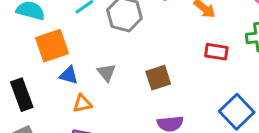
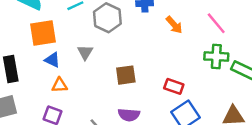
red rectangle: (216, 52) -> (174, 86), moved
gray triangle: (107, 73) -> (85, 52), moved

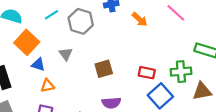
orange square: (43, 33) -> (27, 42), turned -30
green cross: (216, 56) -> (181, 72), moved

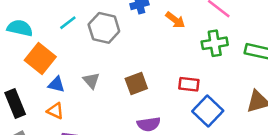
gray triangle: (66, 54) -> (91, 81), moved
green cross: (181, 72) -> (215, 43), moved
orange triangle: (47, 86) -> (55, 111), moved, turned 40

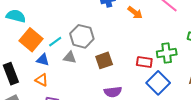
cyan line: (68, 23) -> (55, 42), moved
gray hexagon: (104, 28) -> (82, 36), moved
green cross: (215, 43) -> (167, 53), moved
gray triangle: (91, 81) -> (70, 57), turned -40

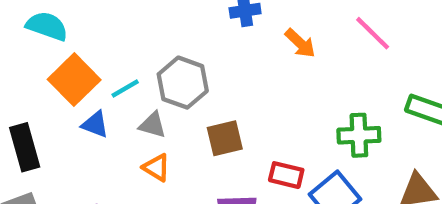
red rectangle: (144, 62) -> (286, 175), moved
orange triangle: (42, 80) -> (156, 168), moved

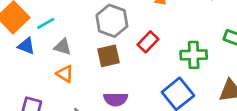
gray hexagon: (183, 83) -> (112, 21), moved
red rectangle: (286, 175) -> (148, 42), moved, turned -60

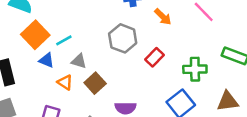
brown square: (108, 56) -> (95, 83), moved, turned -30
orange triangle: (65, 74) -> (65, 82), moved

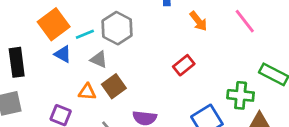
gray hexagon: (123, 38) -> (117, 28), moved
green cross: (195, 69) -> (241, 95), moved
orange triangle: (65, 82) -> (87, 92), moved, turned -35

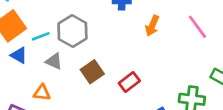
orange arrow: (198, 21) -> (152, 26), turned 60
red rectangle: (184, 65) -> (129, 82), moved
brown square: (114, 86) -> (92, 72), moved

